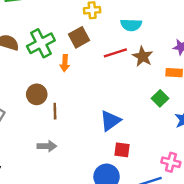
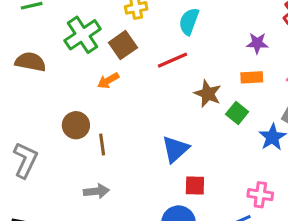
cyan semicircle: (131, 25) -> (189, 21), turned 114
green cross: (41, 43) -> (83, 35), moved
brown star: (143, 56) -> (208, 94), moved
orange arrow: (65, 63) -> (108, 81), turned 63

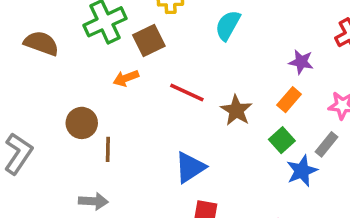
red line: (173, 60) -> (187, 93), moved, turned 40
orange rectangle: (252, 77) -> (289, 100), turned -55
green square: (237, 113) -> (282, 140), moved

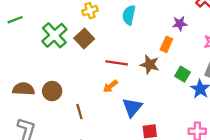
brown semicircle: (41, 43) -> (24, 89), moved
orange arrow: (126, 78) -> (110, 86), moved
orange rectangle: (289, 100) -> (166, 44), moved
brown circle: (82, 123) -> (52, 91), moved

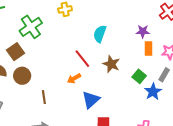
cyan semicircle: (129, 15) -> (100, 34), moved
brown square: (84, 38) -> (15, 52), moved
orange rectangle: (166, 44) -> (149, 48), moved, turned -32
red line: (117, 63) -> (82, 59), turned 36

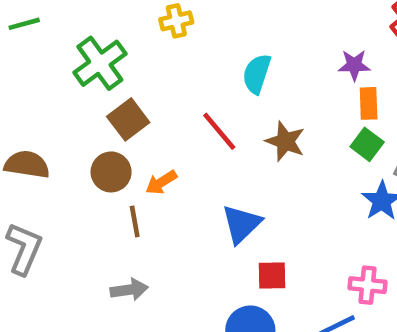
brown square: (15, 52) -> (128, 119), moved
brown circle: (22, 76) -> (111, 172), moved
green square: (139, 76) -> (367, 144), moved
orange arrow: (74, 78) -> (161, 182), moved

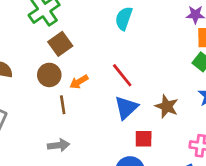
cyan semicircle: (257, 74) -> (124, 18), moved
red line: (219, 131) -> (122, 75), moved
brown star: (285, 141) -> (167, 106), moved

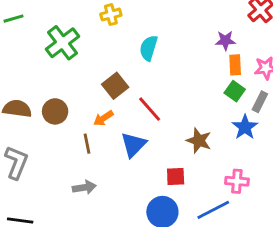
brown square: (60, 44) -> (115, 86), moved
brown circle: (49, 75) -> (55, 111), moved
blue triangle: (126, 108) -> (134, 145), moved

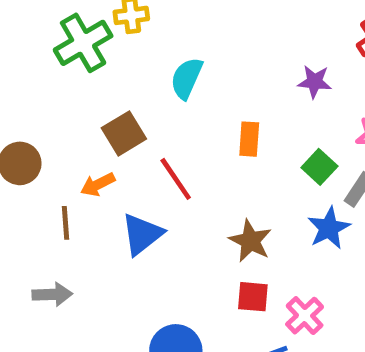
green cross: (63, 43) -> (83, 43), moved
orange rectangle: (235, 65) -> (249, 139), moved
red square: (176, 176) -> (253, 297), moved
pink cross: (237, 181) -> (305, 316), turned 35

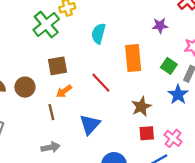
brown square: (124, 133) -> (57, 66), moved, turned 30
orange rectangle: (249, 139) -> (133, 58), size x1.6
blue triangle: (142, 234) -> (90, 124), moved
brown star: (250, 241) -> (141, 107), turned 30

